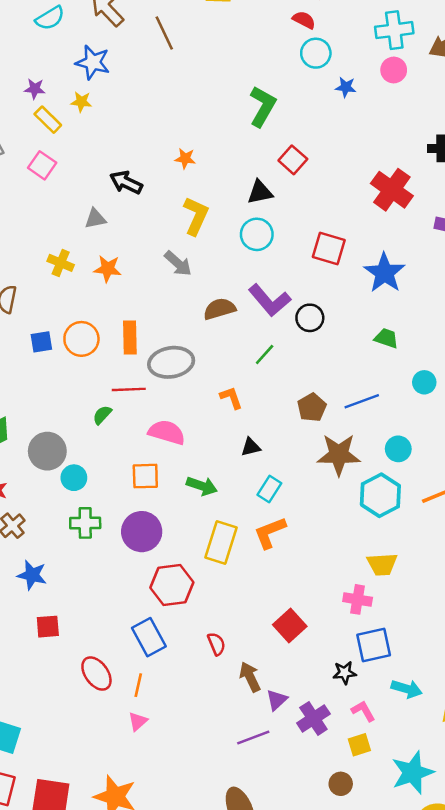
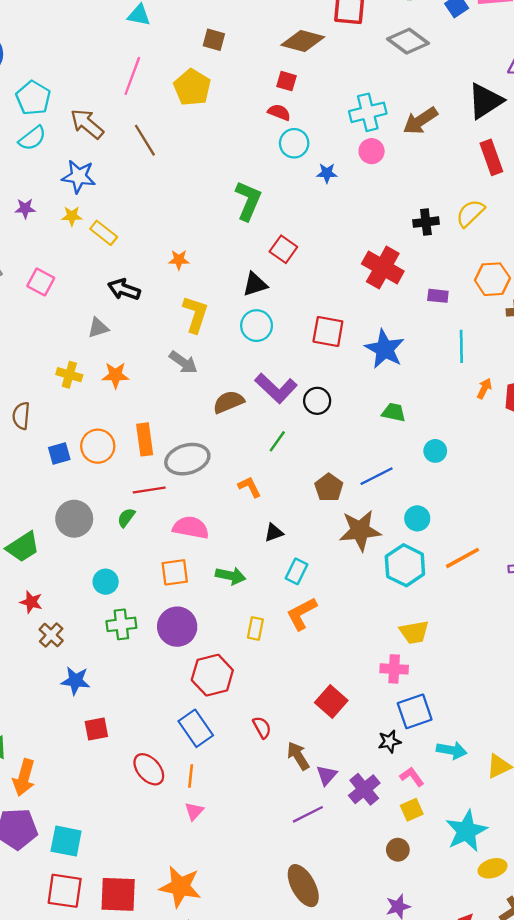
yellow rectangle: (48, 120) -> (104, 233), moved
gray circle: (47, 451) -> (74, 519), moved
yellow rectangle: (221, 542) -> (255, 629), size x0.6

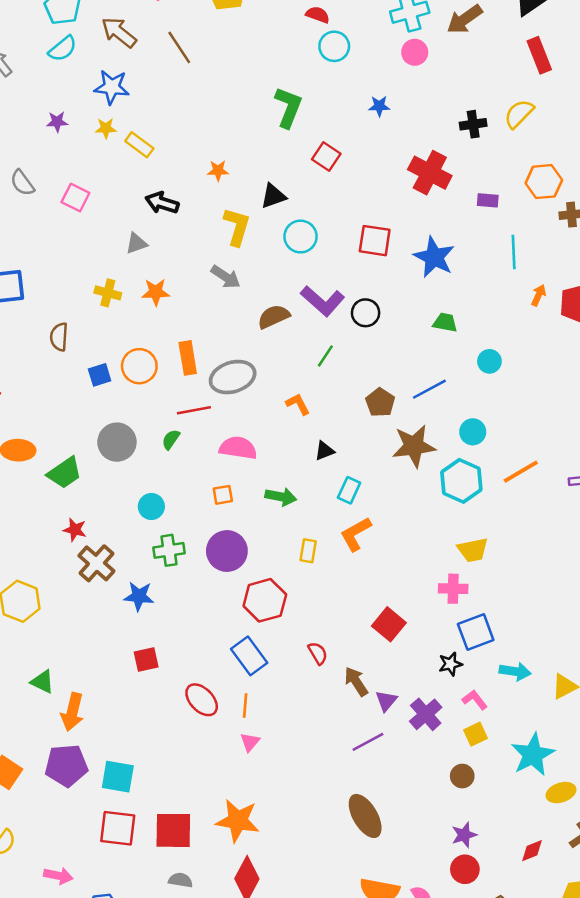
blue star: (327, 173) -> (379, 106), moved
black triangle: (255, 284) -> (273, 196), moved
orange square: (175, 572) -> (223, 495), size x0.7
brown cross: (51, 635) -> (96, 563), size x1.4
blue star: (75, 681) -> (139, 596), moved

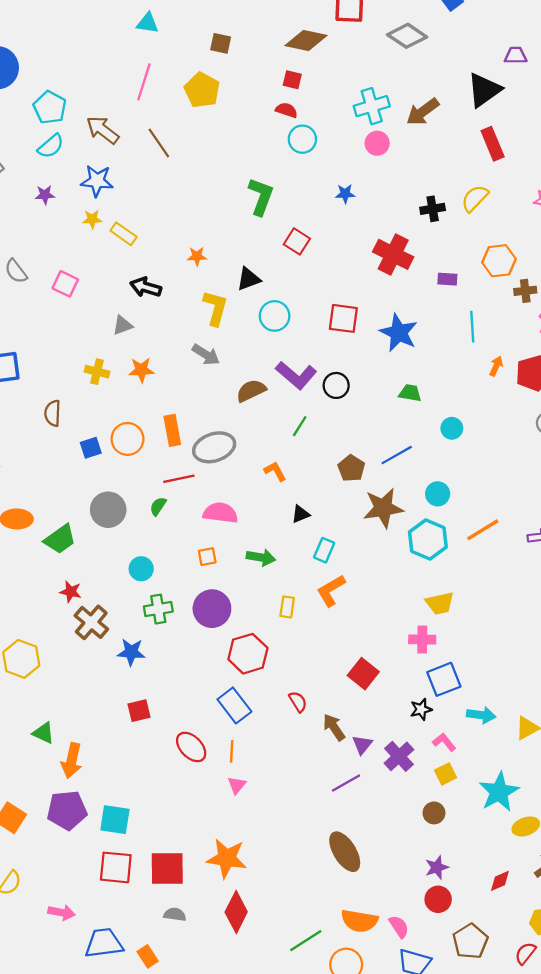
purple star: (57, 122) -> (45, 195), moved

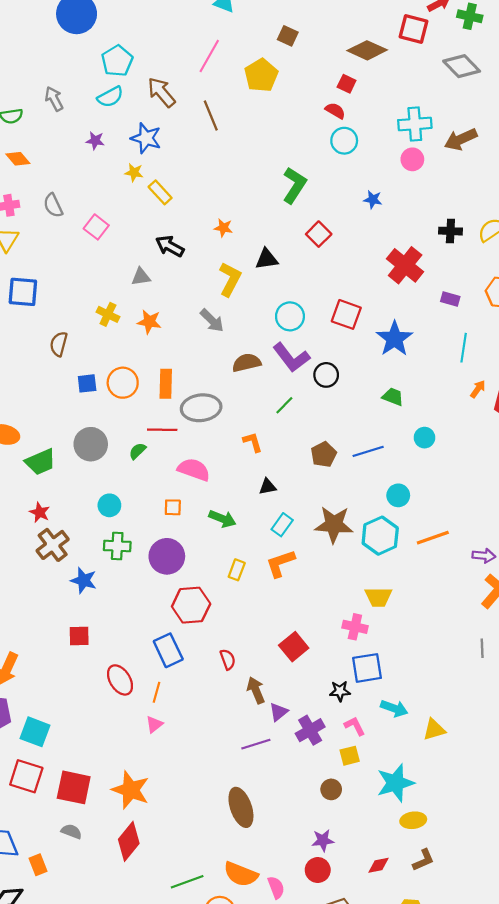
cyan circle: (275, 316) -> (290, 316), moved
brown star: (383, 508) -> (334, 524), moved

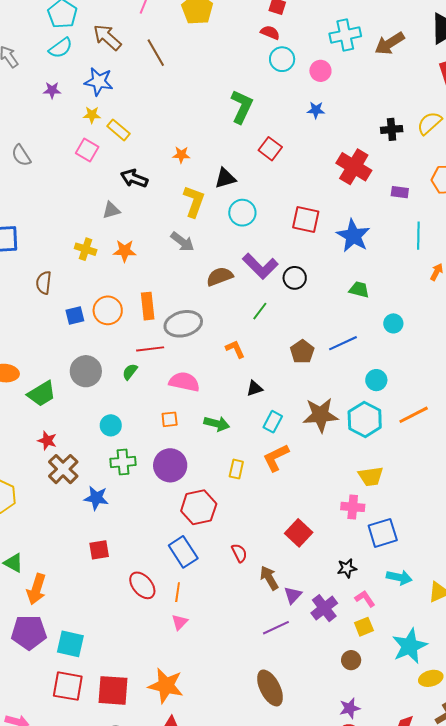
pink circle: (412, 159) -> (320, 71), moved
pink square: (96, 227) -> (87, 150), moved
cyan circle: (290, 316) -> (242, 213), moved
blue square: (367, 668) -> (383, 533), moved

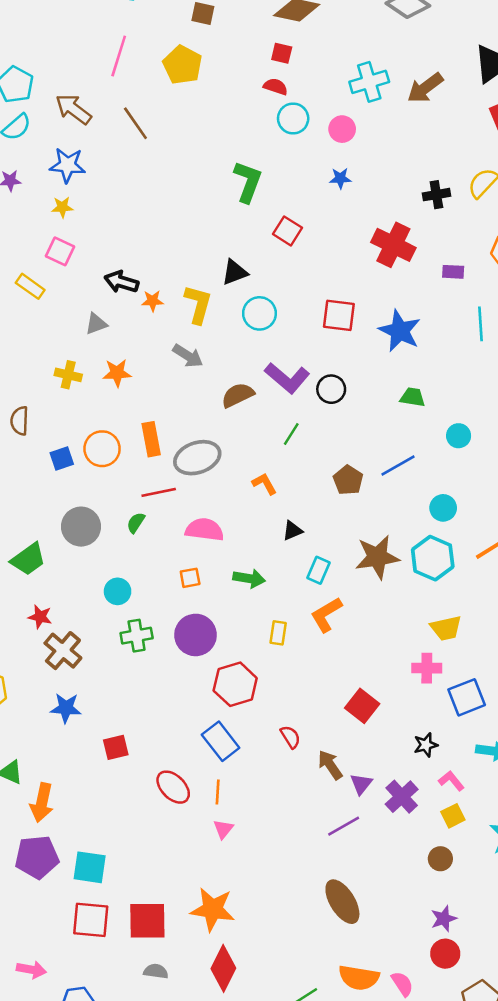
yellow rectangle: (118, 130) -> (30, 286), moved
orange star: (181, 155) -> (152, 301), moved
blue star: (96, 498) -> (66, 708), moved

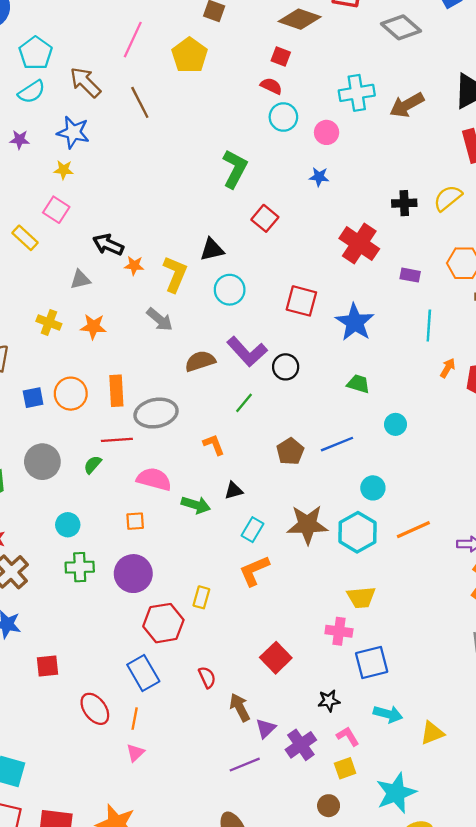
green arrow: (249, 578) -> (196, 505), moved
yellow rectangle: (278, 633) -> (201, 597), moved

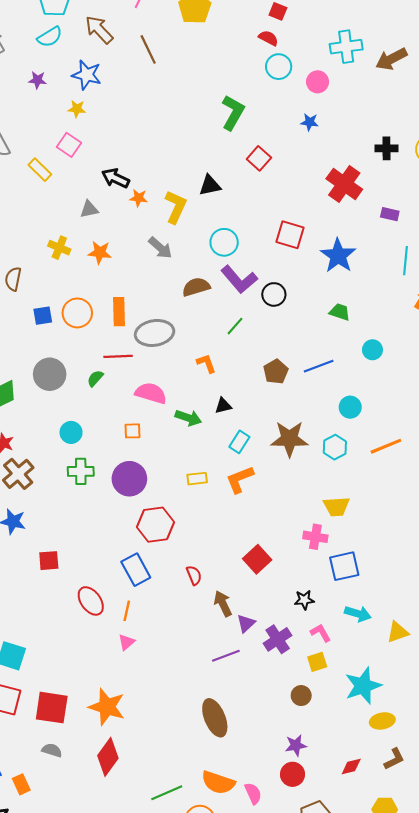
cyan circle: (230, 290) -> (224, 242), moved
cyan hexagon: (357, 532) -> (335, 447), size x0.7
yellow rectangle: (201, 597) -> (197, 479), moved, turned 66

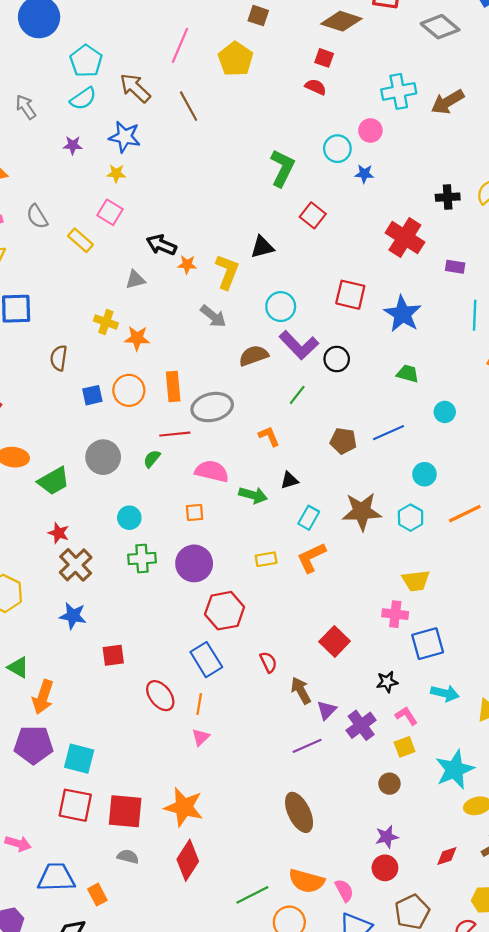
cyan circle: (279, 67) -> (337, 149), moved
orange star: (100, 252) -> (137, 338), moved
brown pentagon: (276, 372) -> (343, 441), turned -30

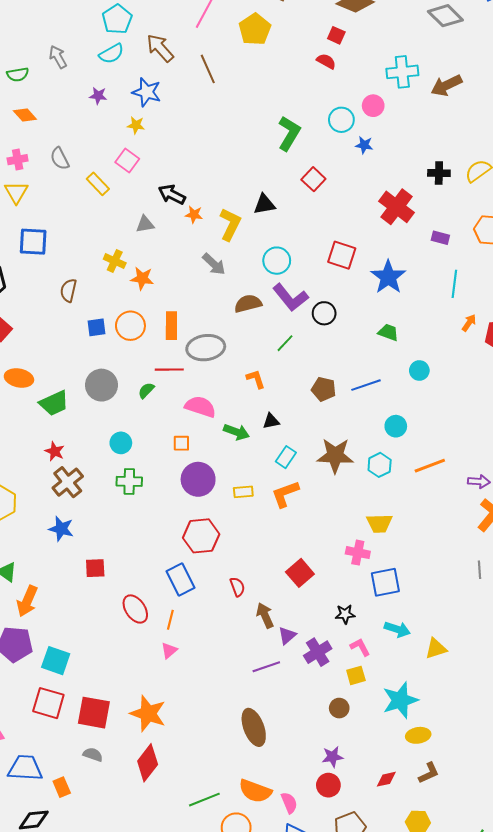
purple circle: (194, 563) -> (198, 479), moved

